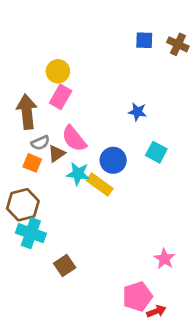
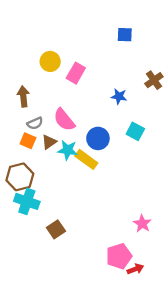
brown cross: (178, 44) -> (154, 80), moved, turned 30
pink rectangle: (61, 97) -> (76, 73), moved
brown arrow: (27, 112) -> (23, 96), size x0.7
brown triangle: (57, 154) -> (49, 142), moved

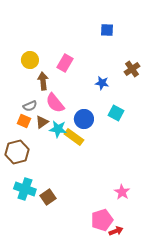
yellow circle: (50, 61) -> (30, 60), moved
brown arrow: (23, 96) -> (43, 81), moved
cyan cross: (27, 201) -> (25, 189), moved

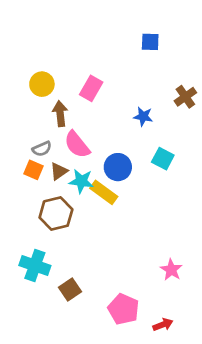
brown hexagon: (17, 152) -> (56, 213), moved
brown square: (48, 197) -> (70, 289), moved
pink pentagon: (102, 220) -> (123, 309), moved, turned -30

